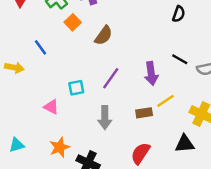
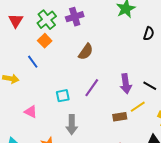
orange square: (73, 22) -> (45, 41), moved
black line: (180, 59) -> (150, 86), moved
pink triangle: (51, 107) -> (31, 112), moved
gray arrow: (105, 118) -> (72, 125), moved

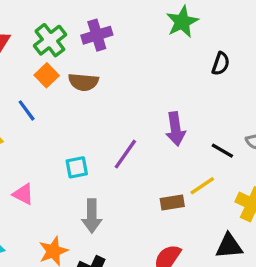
brown semicircle: (86, 52) -> (83, 82), moved, turned 60
purple arrow: (126, 84) -> (176, 129), moved

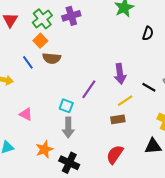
brown semicircle: (83, 82) -> (52, 58), moved
cyan square: (77, 167) -> (66, 106), moved, turned 32
yellow line: (202, 186) -> (125, 101), moved

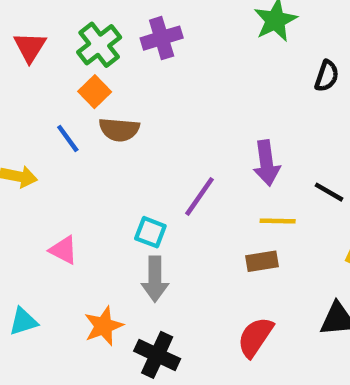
yellow line: (125, 101) -> (278, 221), turned 35

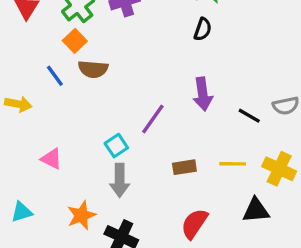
black semicircle: (327, 76) -> (203, 29), moved
yellow line: (278, 221) -> (233, 164), moved
cyan square: (150, 232) -> (116, 146), turned 35
brown rectangle: (262, 261) -> (184, 167), moved

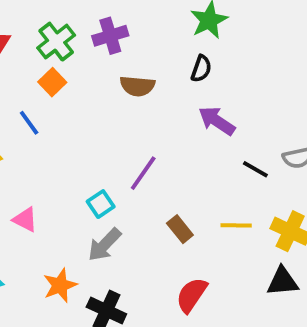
brown semicircle: (93, 69) -> (137, 86), moved
purple arrow: (203, 94) -> (217, 121), moved, turned 132
brown rectangle: (184, 167) -> (180, 229), turned 60
gray arrow: (120, 180) -> (104, 245), turned 44
black triangle: (256, 210) -> (282, 281), moved

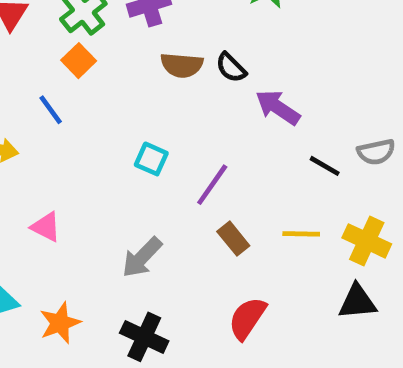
black semicircle: (201, 69) -> (231, 68), moved, turned 116
purple line: (143, 173) -> (212, 185), moved
cyan square: (101, 204) -> (151, 159), moved, turned -32
orange star: (60, 285) -> (60, 323), moved

